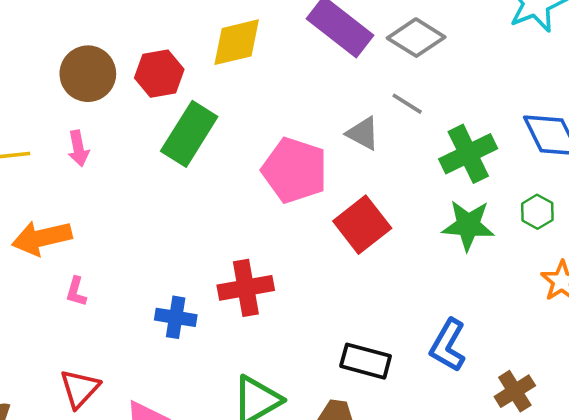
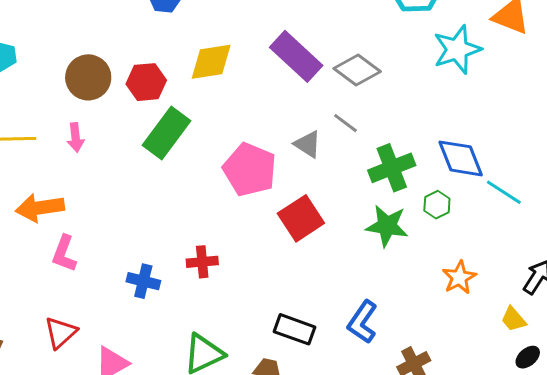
green hexagon: (537, 212) -> (437, 205), moved
red cross: (246, 288) -> (202, 262), size x0.7
pink L-shape: (76, 292) -> (64, 254), size x1.5

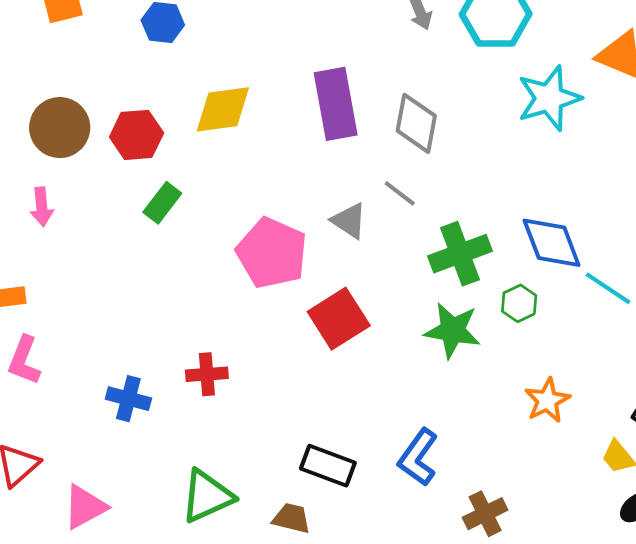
purple rectangle: (296, 56) -> (336, 104), turned 36
gray diamond: (357, 70) -> (416, 123), turned 63
green rectangle: (167, 133) -> (162, 203), size x0.6

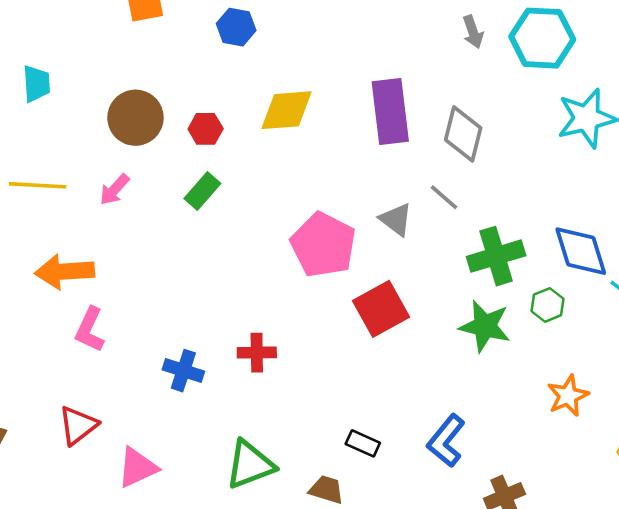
red hexagon: (137, 135) -> (206, 129), size x0.7
green rectangle: (162, 203) -> (202, 191), moved
pink arrow: (42, 207) -> (114, 190), turned 44
black rectangle: (328, 466) -> (363, 443), size x0.7

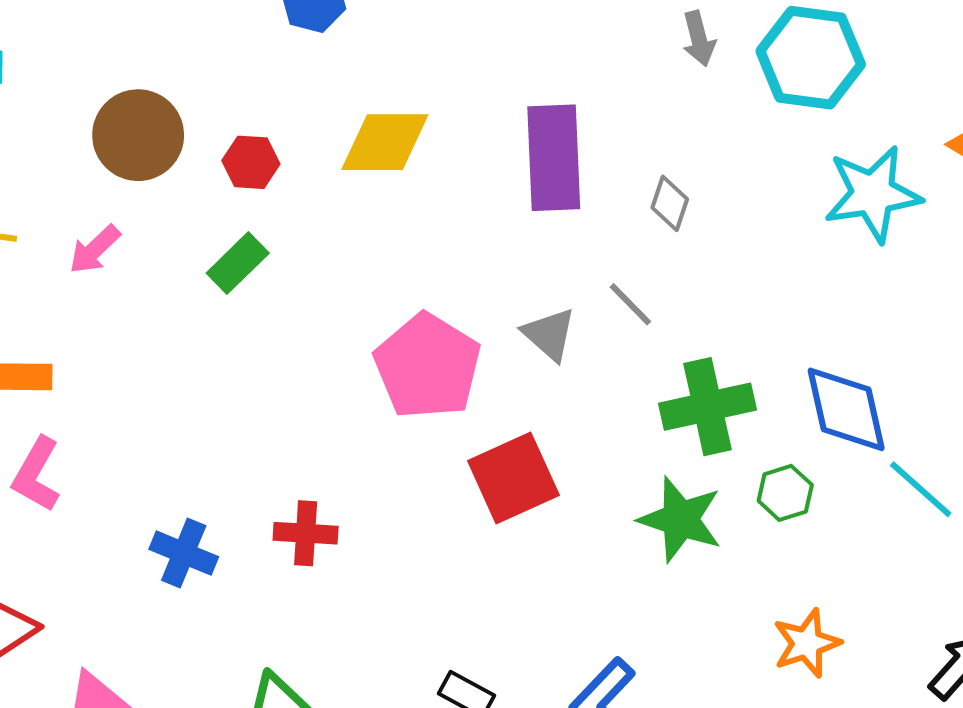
gray diamond: (463, 134) -> (670, 203), size x0.6

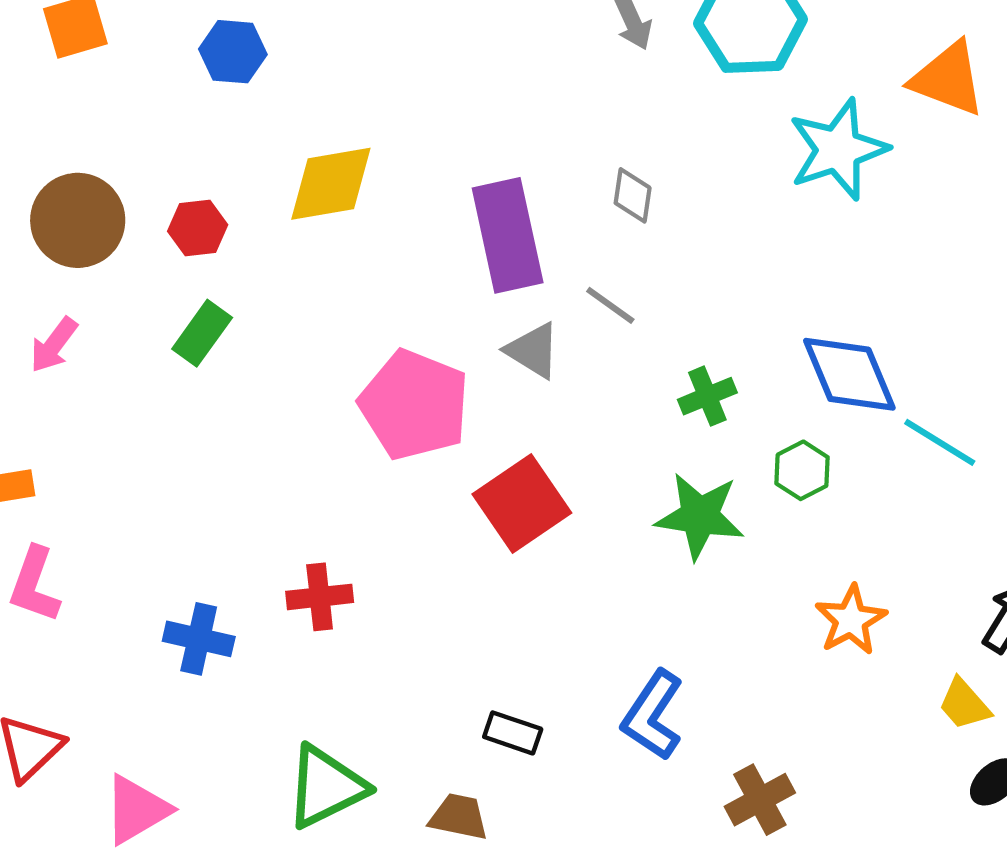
purple rectangle: (554, 158) -> (508, 235), moved
green cross: (708, 407) -> (707, 396), size x0.6

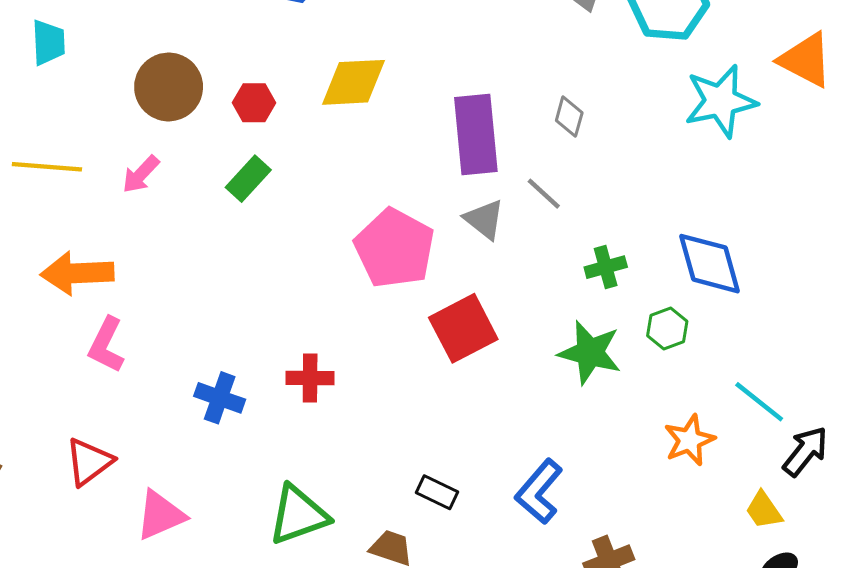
cyan line: (940, 442) -> (759, 402), moved

